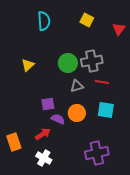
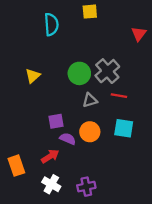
yellow square: (87, 20) -> (90, 12), moved, turned -32
gray cross: (92, 61) -> (107, 71), turned -30
purple cross: (97, 153) -> (86, 187), moved, size x0.7

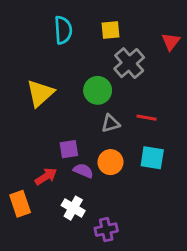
yellow square: (90, 12) -> (111, 30), moved
gray cross: (107, 71) -> (129, 63), moved
yellow triangle: (33, 76) -> (40, 93), size x1.5
red arrow: (50, 156) -> (46, 176), moved
white cross: (51, 184) -> (73, 208), moved

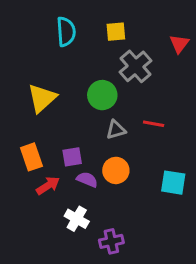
cyan square: (152, 158) -> (173, 183), moved
orange rectangle: (20, 204) -> (31, 157), moved

